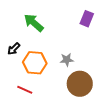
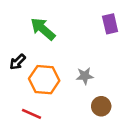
purple rectangle: (87, 19) -> (110, 24), turned -35
brown circle: (80, 84) -> (101, 106), size x0.6

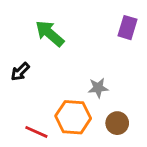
purple rectangle: (110, 24) -> (128, 28), turned 30
orange hexagon: (44, 80) -> (73, 117), moved

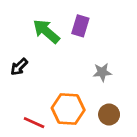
purple rectangle: (128, 28) -> (80, 26), moved
gray star: (98, 88) -> (102, 72), moved

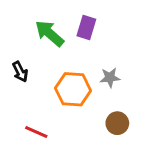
black arrow: (19, 67) -> (20, 72), turned -72
orange hexagon: (68, 109) -> (73, 89), moved

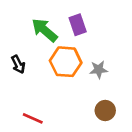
purple rectangle: (86, 27) -> (78, 25), turned -36
orange hexagon: (73, 89) -> (66, 62), moved

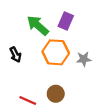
purple rectangle: (78, 25) -> (66, 21), turned 42
brown circle: (105, 110) -> (56, 94), moved

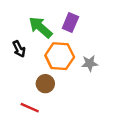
black arrow: (15, 55) -> (19, 49), moved
brown circle: (56, 94) -> (45, 84), moved

